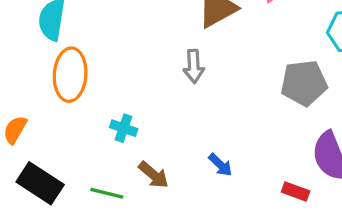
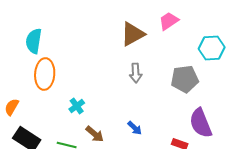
gray arrow: (194, 66) -> (136, 73), moved
cyan cross: (124, 128) -> (77, 106), turned 35

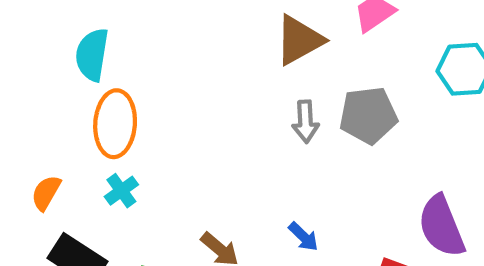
gray pentagon: (185, 79) -> (368, 115), moved
cyan cross: (77, 106) -> (121, 191), moved

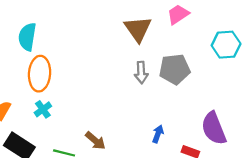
brown triangle: (299, 40) -> (138, 29), turned -36
blue arrow: (303, 237) -> (158, 134), moved, turned -114

